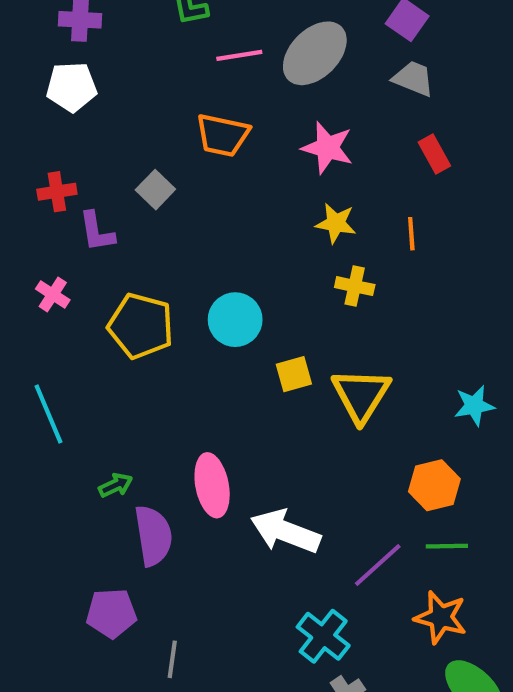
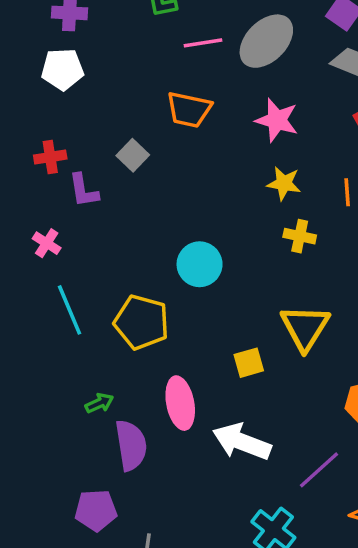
yellow pentagon: (141, 326) -> (142, 322), moved
yellow square: (294, 374) -> (249, 363), moved
cyan line: (49, 414) -> (70, 310), moved

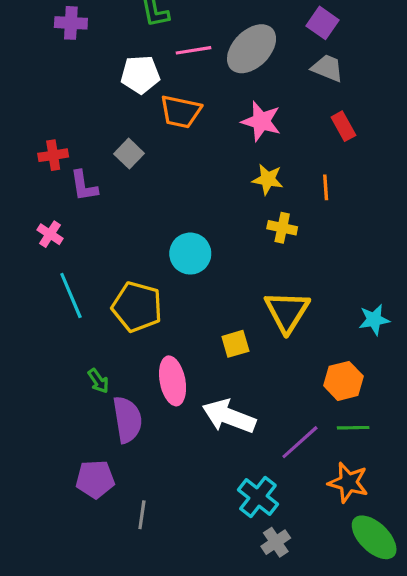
white pentagon: (62, 69) -> (140, 75), moved
green arrow: (99, 403) -> (98, 381), turned 80

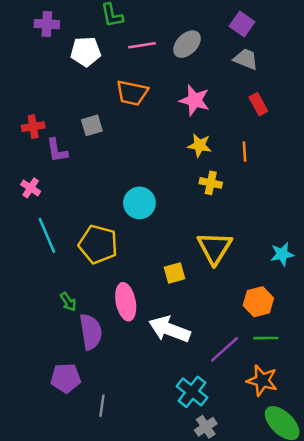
gray ellipse: (252, 49) -> (187, 44), size x0.7
white pentagon: (140, 75) -> (86, 52), moved
gray square: (129, 154) -> (92, 125), turned 30

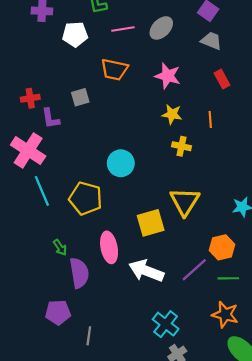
pink cross: (31, 188) -> (28, 150), size x2.0
yellow square: (174, 273) -> (151, 223), size x1.5
purple line: (225, 349) -> (194, 270), moved

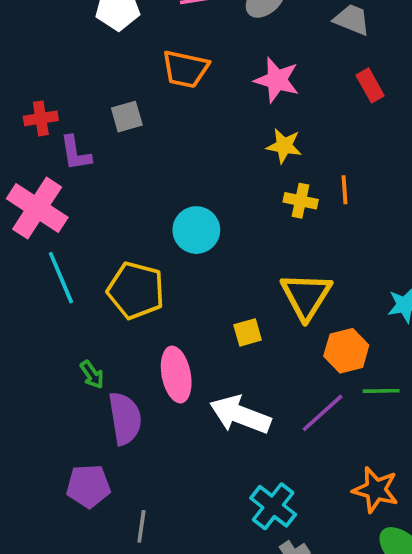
orange line: (210, 120) -> (344, 190), moved
yellow square: (151, 223) -> (248, 332), size x0.6
orange hexagon: (222, 247) -> (346, 351), moved
green line: (228, 278) -> (381, 391), moved

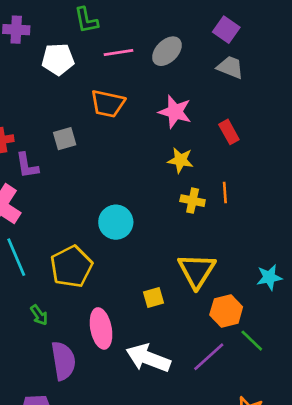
red rectangle: (370, 85) -> (229, 132), moved
yellow pentagon: (136, 290) -> (71, 267), turned 30
green arrow: (92, 375) -> (39, 315), moved
green line: (381, 391) -> (252, 341), turned 45

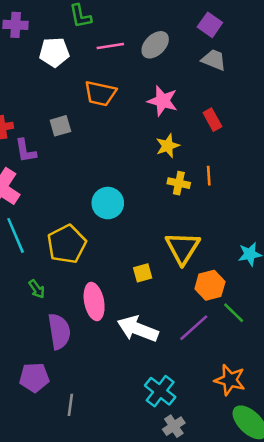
yellow star: (180, 160) -> (168, 146), turned -30

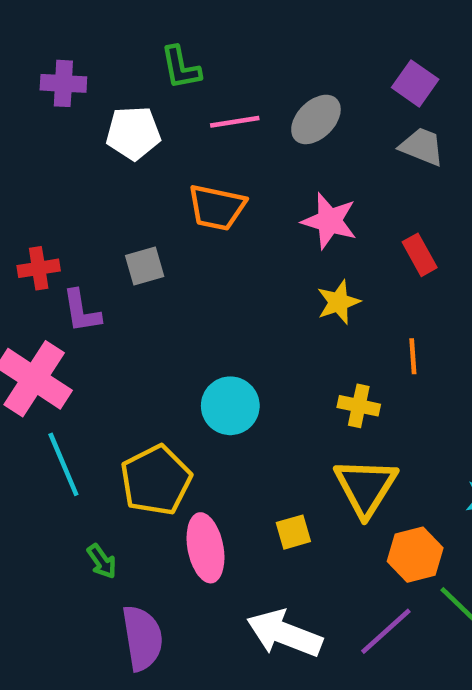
yellow cross: (179, 183) -> (359, 406), moved
pink ellipse: (94, 301) -> (205, 548), moved

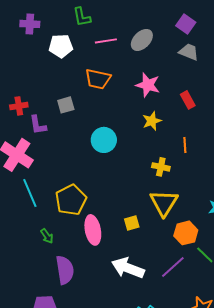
cyan circle: (230, 406) -> (104, 140), moved

